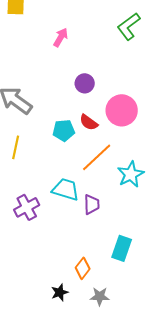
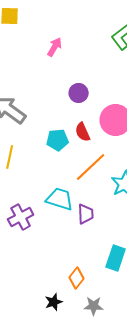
red semicircle: (89, 122) -> (83, 132), turned 30

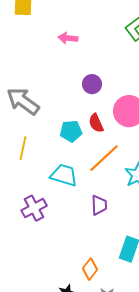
pink arrow: (55, 47) -> (68, 38), turned -114
cyan trapezoid: (60, 199) -> (64, 175), moved

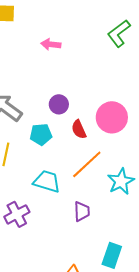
purple circle: (92, 84) -> (59, 104), moved
cyan pentagon: (71, 131) -> (41, 134), moved

